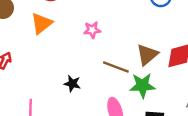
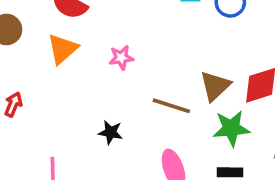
pink star: (92, 30) -> (121, 58), moved
green star: (142, 86) -> (231, 128), moved

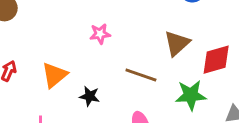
orange triangle: (63, 49) -> (54, 75), moved
brown triangle: (215, 86) -> (177, 43), moved

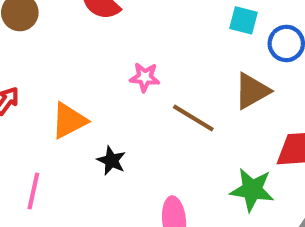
brown triangle: (177, 43) -> (252, 91), moved
brown line: (141, 75) -> (193, 118), moved

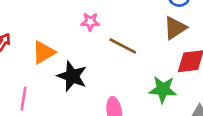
brown triangle: (252, 91) -> (175, 28), moved
black star: (111, 161) -> (72, 76), size x1.6

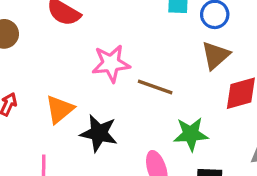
pink star: (90, 22) -> (111, 63), size x1.6
green star: (163, 89) -> (191, 134), moved

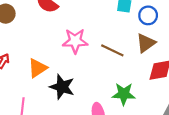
brown line: (155, 87) -> (112, 50), moved

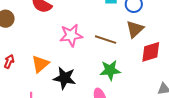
green star: (124, 94) -> (110, 70), moved

